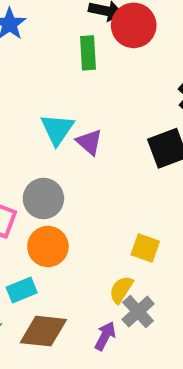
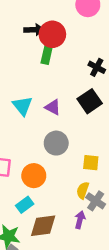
green rectangle: (88, 53) -> (47, 54), moved, turned 30
purple triangle: (89, 142) -> (53, 107), moved
gray circle: (43, 199) -> (56, 143), moved

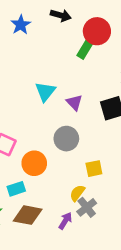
black arrow: (34, 30) -> (61, 15), moved
yellow square: (91, 163) -> (94, 169), turned -35

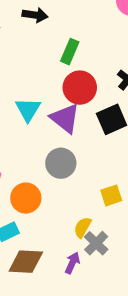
red circle: (97, 31) -> (80, 88), moved
purple triangle: (74, 102) -> (65, 118), size x1.5
yellow square: (94, 169) -> (111, 195), moved

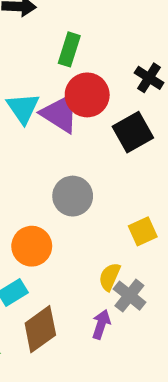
cyan triangle: (28, 110) -> (23, 108), moved
purple triangle: (65, 118) -> (60, 113), moved
brown diamond: (26, 262) -> (40, 329), turned -33

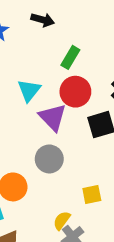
purple triangle: (60, 113) -> (53, 117), moved

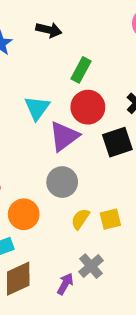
purple triangle: (53, 117) -> (64, 136), turned 40
yellow semicircle: (62, 220) -> (80, 219), moved

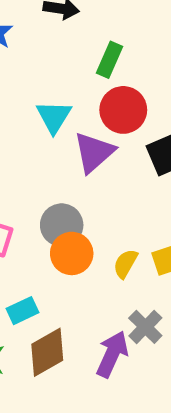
gray circle: (62, 182) -> (62, 225), moved
orange circle: (24, 214) -> (72, 253), moved
purple arrow: (65, 284) -> (112, 354), size x1.5

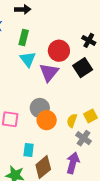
green rectangle: (110, 60) -> (24, 38), moved
cyan rectangle: (22, 311) -> (29, 150), turned -48
gray cross: (145, 327) -> (83, 138), moved

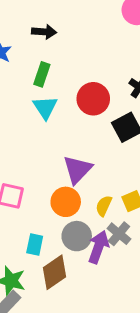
purple triangle: (49, 72) -> (77, 169), moved
gray circle: (40, 108) -> (77, 236), moved
purple arrow: (73, 163) -> (99, 247), moved

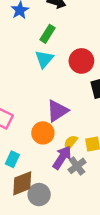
gray circle: (77, 236) -> (39, 195), moved
purple arrow: (99, 247) -> (62, 157), moved

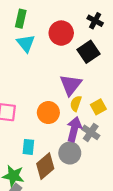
purple triangle: (57, 111) -> (71, 85), moved
yellow semicircle: (71, 142) -> (76, 104), moved
gray circle: (39, 195) -> (70, 153), moved

